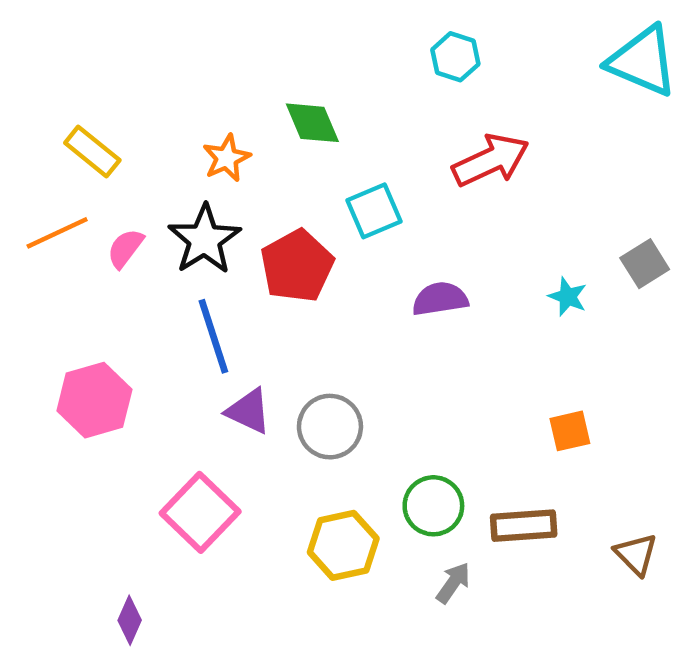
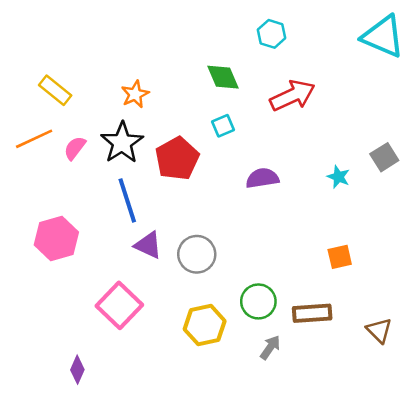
green diamond: (312, 123) -> (223, 77), moved
cyan square: (374, 211) -> (223, 126), size x0.7

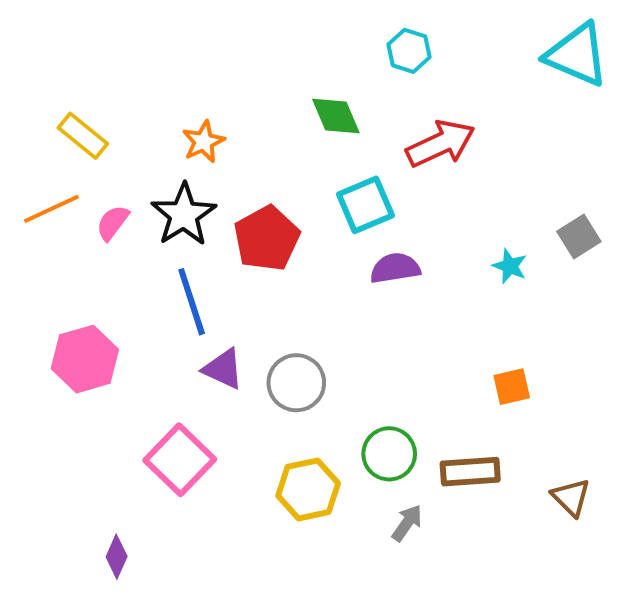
cyan square: (223, 126) -> (365, 205), moved, size x1.6

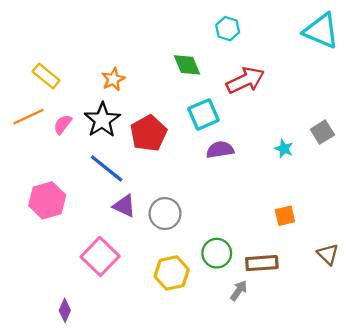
blue line: (192, 302) -> (107, 168), turned -33
brown triangle: (571, 497) -> (328, 254), moved
gray arrow: (407, 523) -> (239, 291), moved

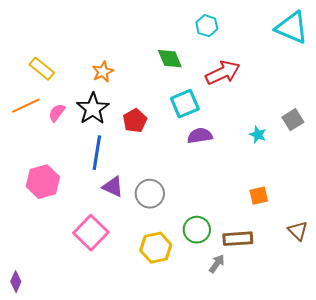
red pentagon: (148, 133) -> (135, 121), size x0.7
blue line: (107, 168) -> (97, 153), turned 60
purple diamond: (65, 310) -> (16, 282), moved

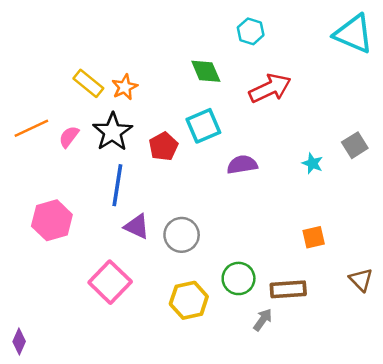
yellow rectangle: (42, 69) -> (88, 83), moved
cyan square: (185, 104) -> (203, 126), moved

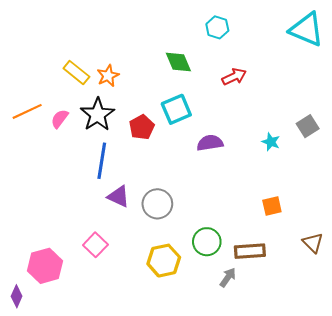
red arrow: (270, 88) -> (234, 77), size x0.7
pink hexagon: (52, 220) -> (45, 266), moved
pink square: (110, 282) -> (95, 245), size x0.7

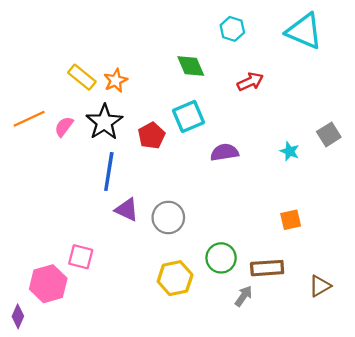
cyan triangle: (307, 29) -> (304, 31), moved
brown triangle: (313, 243) -> (320, 286), moved, turned 45
pink square: (95, 245) -> (81, 257), moved, turned -30

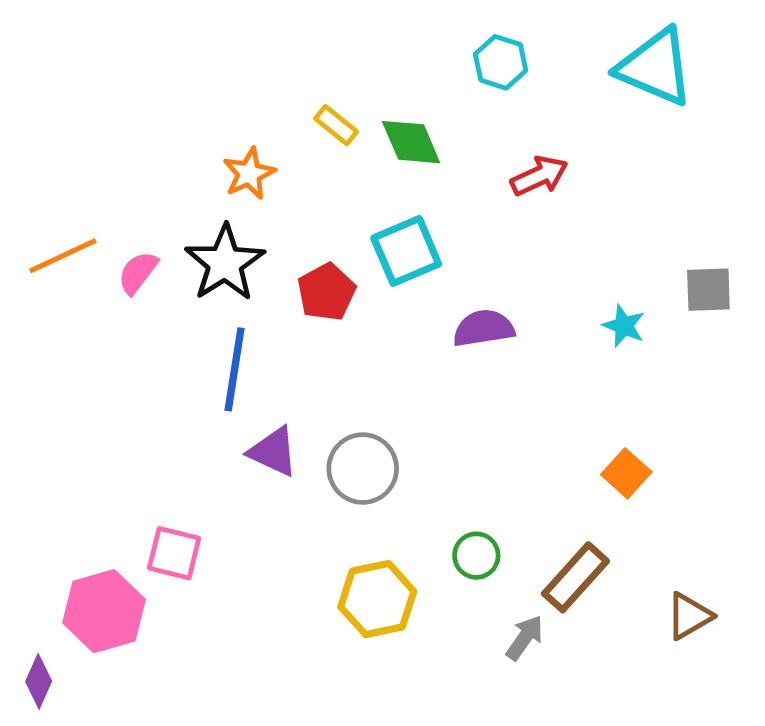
yellow rectangle: (82, 77) -> (336, 125), moved, size x0.7
gray square: (329, 134) -> (708, 290), turned 30
orange square: (291, 220) -> (626, 473), turned -35
green circle: (221, 258) -> (476, 556), size x0.7
brown rectangle: (267, 268) -> (575, 577), turned -44

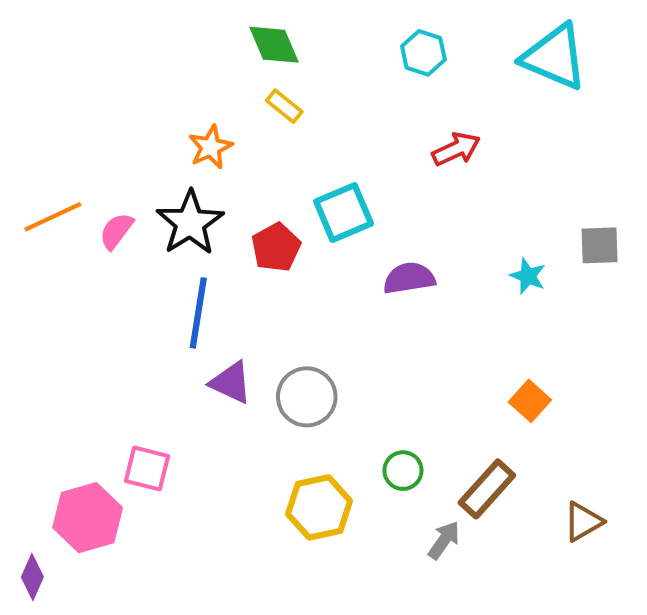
green diamond: (411, 142) -> (274, 45), moved

